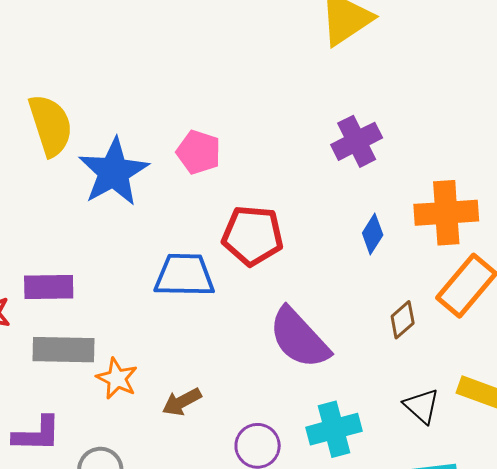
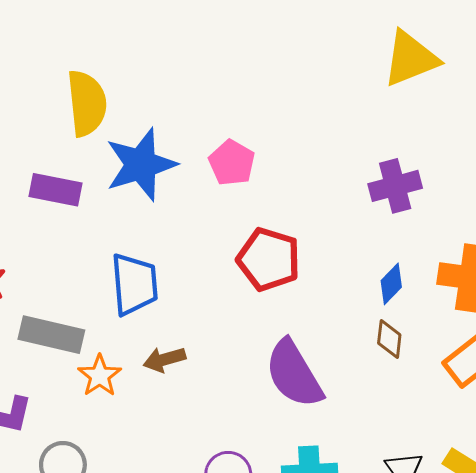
blue trapezoid: (184, 275) -> (134, 284), moved, turned 72
purple rectangle: (49, 287) -> (56, 190), moved
brown diamond: (403, 320) -> (389, 339), moved, turned -54
brown arrow: (182, 402) -> (164, 359), moved

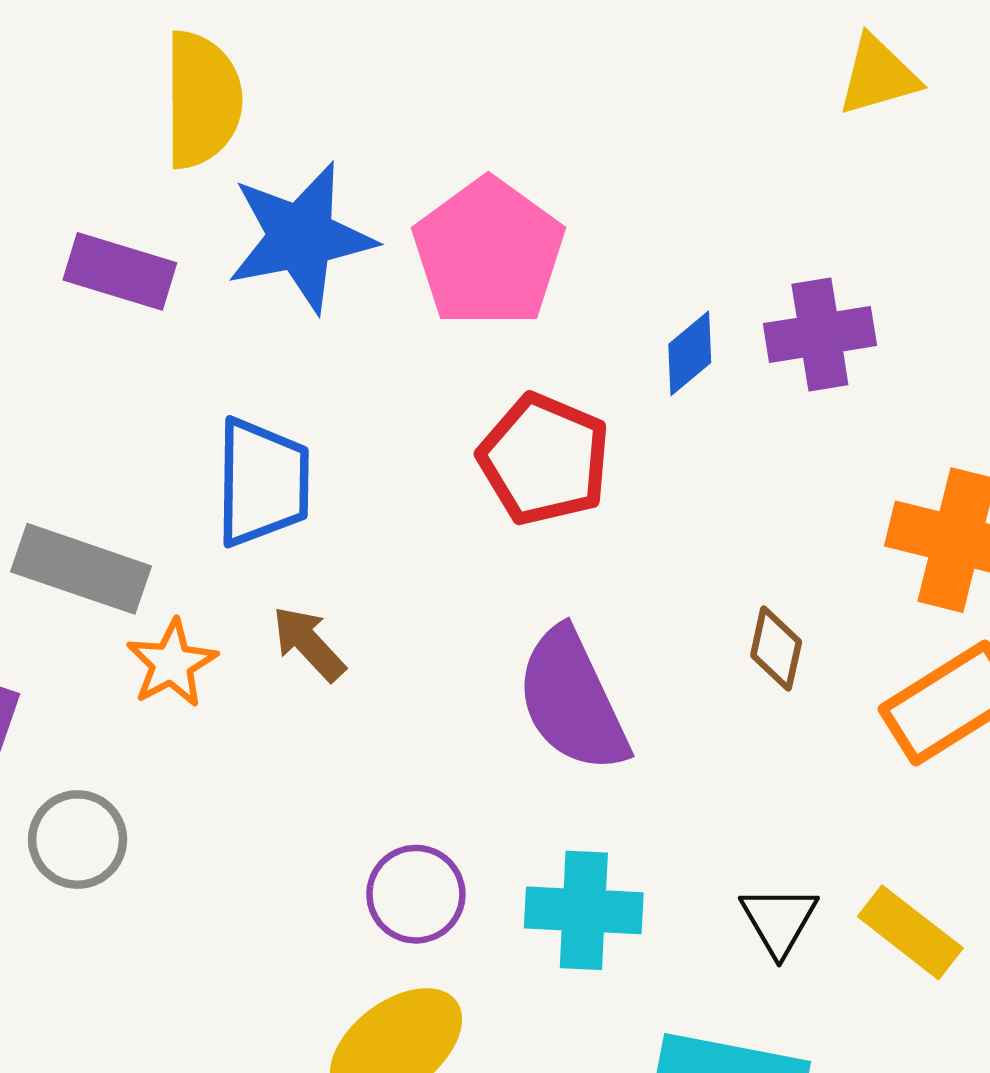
yellow triangle: (410, 59) -> (878, 76), size x0.7
pink pentagon: (232, 163) -> (489, 253), size x1.6
blue diamond: (391, 284) -> (690, 353), moved
brown arrow: (164, 359) -> (309, 644), turned 57

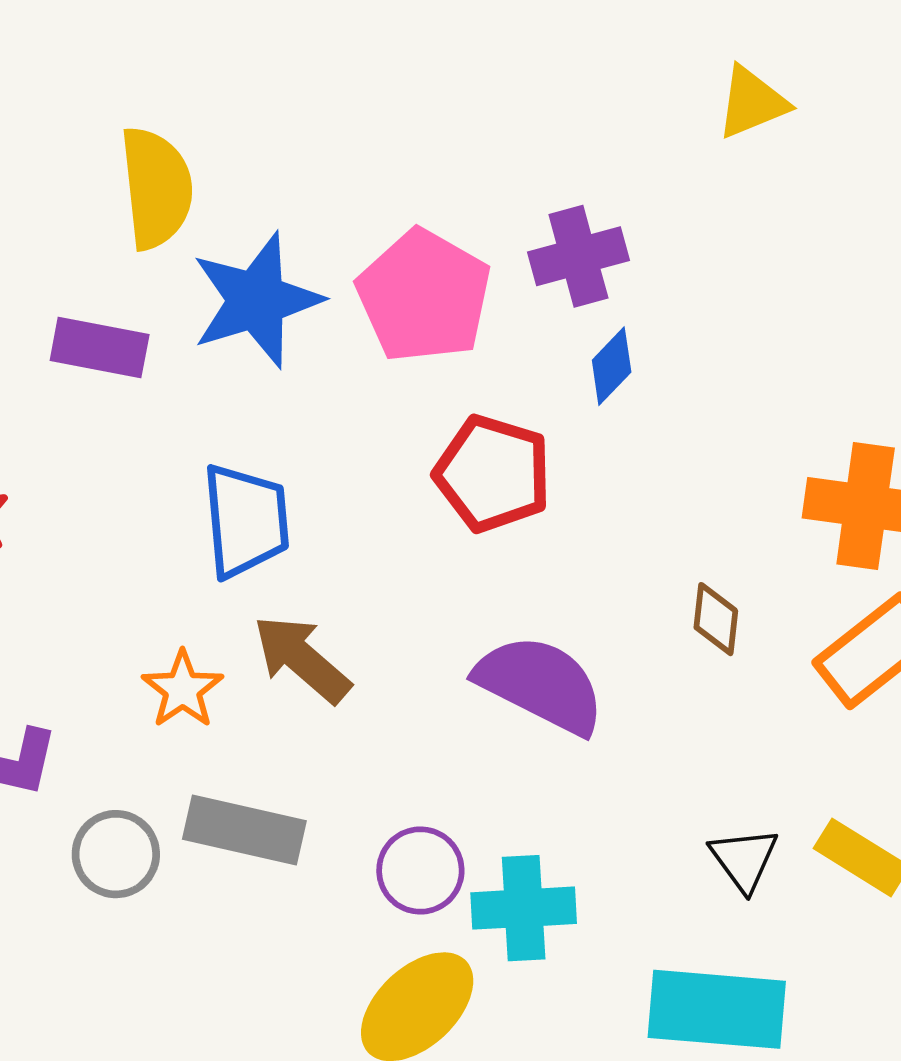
purple cross: (820, 335) -> (578, 256), moved
gray rectangle: (81, 569) -> (244, 830), moved
brown arrow: (309, 644) -> (302, 659), size x1.4
purple semicircle: (572, 700) -> (540, 684), turned 148
cyan cross: (584, 910) -> (524, 908), moved

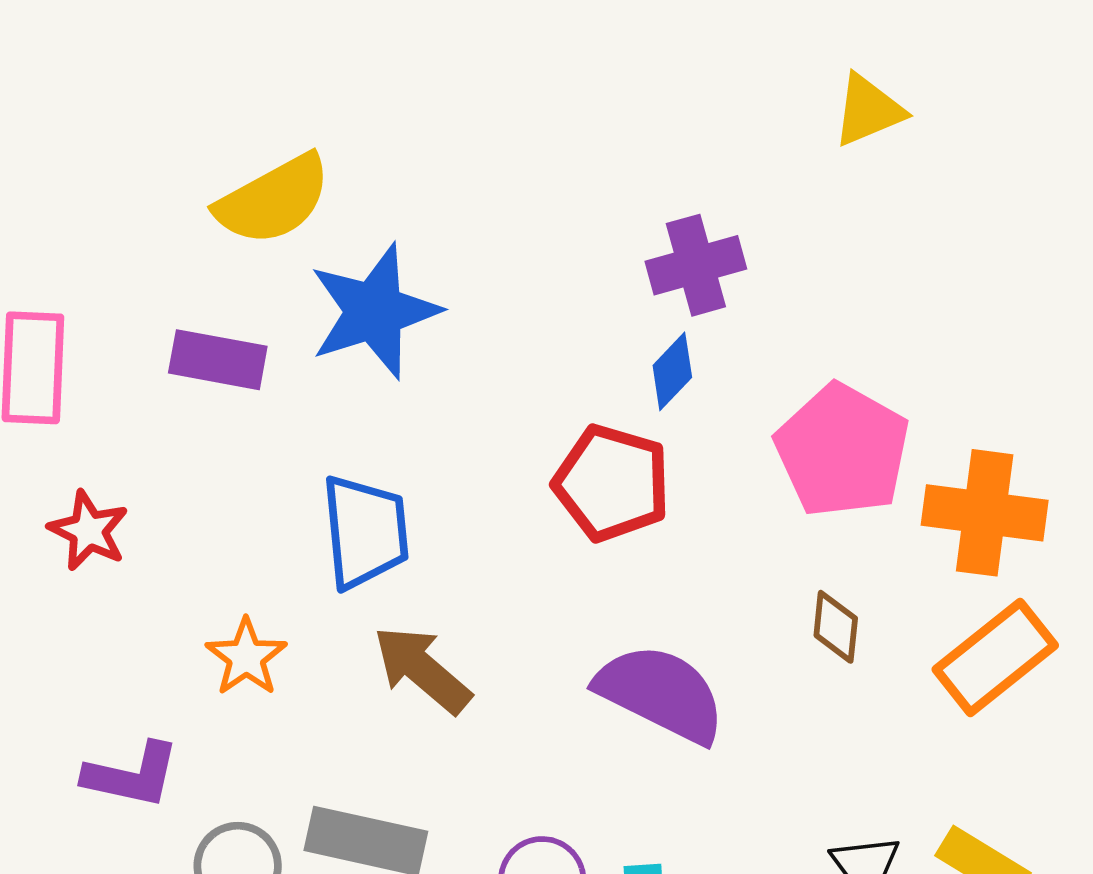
yellow semicircle: (156, 188) -> (273, 200), turned 68
pink pentagon: (424, 296) -> (842, 451), moved
blue diamond: (612, 366) -> (672, 371), moved
orange star: (183, 689) -> (246, 657), moved

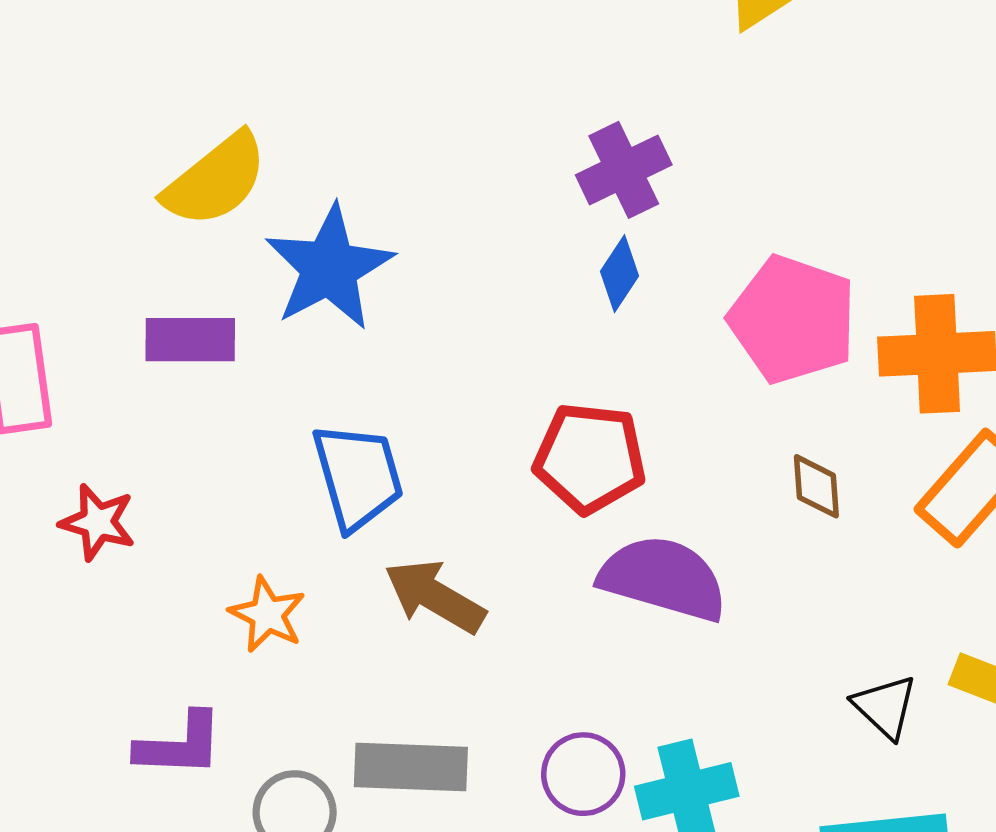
red pentagon: (612, 483) -> (590, 458), moved

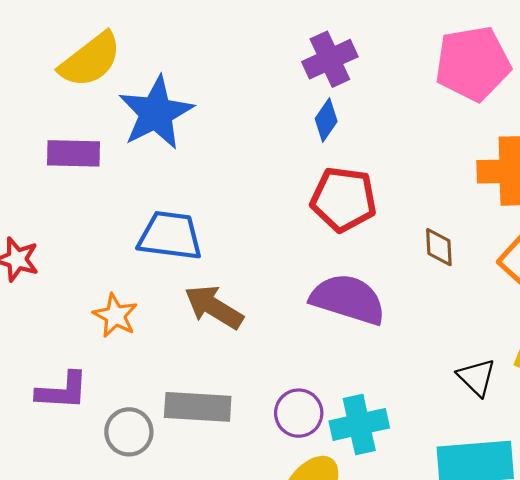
pink pentagon: (793, 319) -> (473, 64), moved, turned -30
red pentagon: (590, 458) -> (344, 199), moved
blue trapezoid: (358, 476) -> (170, 236), turned -68

